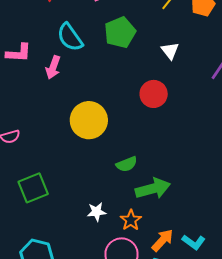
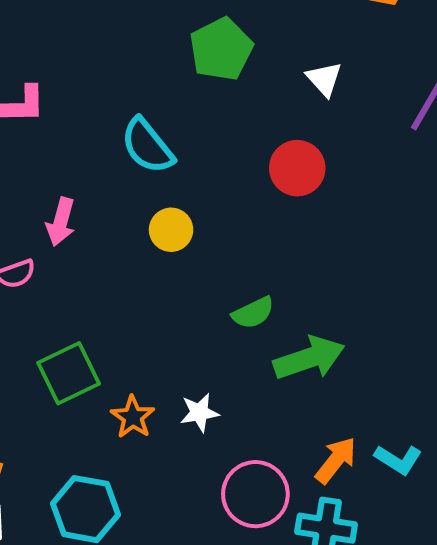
cyan semicircle: (70, 37) -> (147, 146), moved
pink arrow: (53, 67) -> (61, 222), moved
yellow circle: (89, 120) -> (171, 230), size x0.6
orange star: (131, 220) -> (133, 417), moved

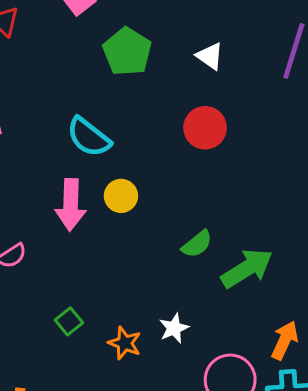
pink arrow: (61, 222) -> (71, 205), moved, size x1.4
green square: (69, 373) -> (69, 321), size x0.6

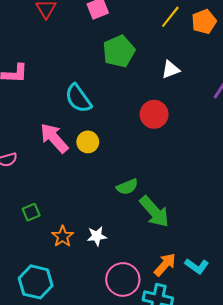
white triangle: (210, 56) -> (171, 70), turned 48
pink arrow: (71, 205) -> (54, 138), turned 120
green arrow: (247, 268) -> (154, 212), turned 64

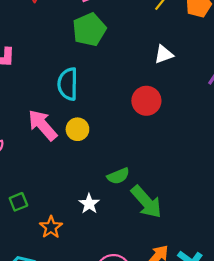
green pentagon: (119, 51) -> (89, 30), moved
cyan semicircle: (78, 98) -> (68, 84), turned 36
white star: (97, 236) -> (89, 204), moved, turned -30

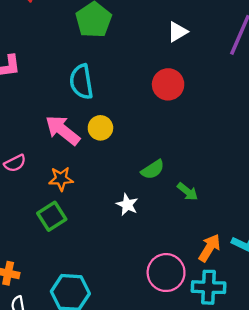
green square: (18, 202) -> (52, 216), size x1.4
green arrow: (146, 202) -> (188, 192), size x0.6
orange star: (51, 227) -> (61, 179), moved, turned -30

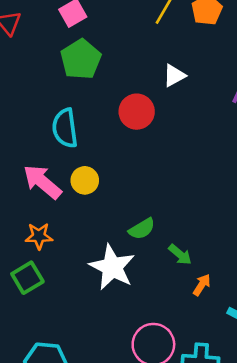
red circle: (168, 84) -> (137, 112), moved
white star: (127, 205) -> (112, 267), size x1.8
orange arrow: (210, 248) -> (202, 285), moved, size x0.7

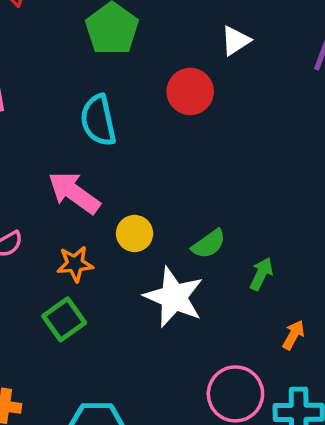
yellow circle: (85, 180) -> (135, 233), moved
green arrow: (180, 255) -> (261, 274), turned -100
orange arrow: (202, 285) -> (293, 335), moved

